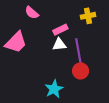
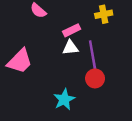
pink trapezoid: (16, 42) -> (20, 61), moved

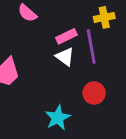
white triangle: (70, 48) -> (65, 57), turned 42
purple line: (93, 55) -> (91, 46), moved

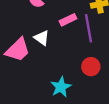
white triangle: (65, 57) -> (42, 38), moved

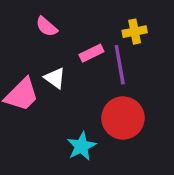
red circle: (91, 67) -> (123, 118), size x1.6

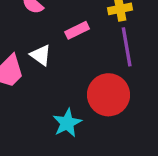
purple line: (120, 65) -> (127, 47), moved

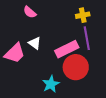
pink rectangle: (77, 30) -> (67, 49), moved, size x1.6

